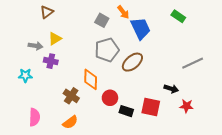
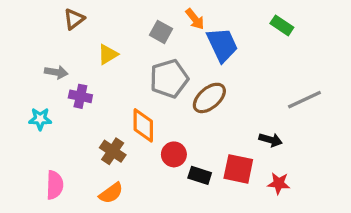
yellow triangle: (55, 39) -> (108, 54), moved
red star: (186, 106) -> (279, 183), moved

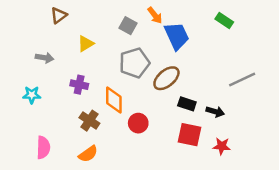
purple cross: (80, 96) -> (79, 85), moved
black rectangle: (200, 175) -> (187, 104), moved

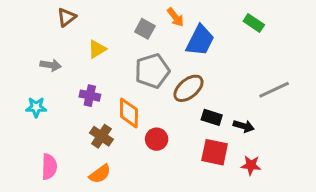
blue trapezoid: (177, 36) -> (200, 40), turned 52

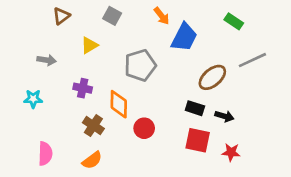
gray square: (145, 29) -> (112, 16), moved
brown ellipse: (188, 88) -> (212, 77), moved
gray line: (274, 90) -> (252, 60), moved

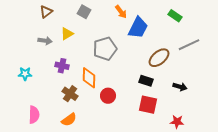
gray arrow: (47, 60) -> (45, 41), moved
black arrow: (224, 116) -> (180, 87), moved
red star: (231, 152) -> (177, 122), moved

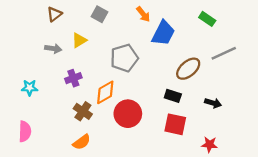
purple cross: (62, 66) -> (73, 78), turned -32
orange diamond: (89, 78) -> (105, 92), turned 60
red circle: (108, 96) -> (128, 114), size x1.5
pink semicircle: (34, 115) -> (25, 131), moved

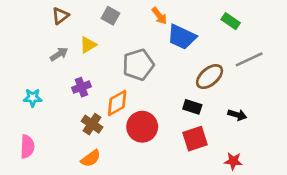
blue trapezoid: (163, 33) -> (182, 37), turned 88
gray arrow: (53, 49) -> (59, 54), turned -42
red square: (175, 124) -> (195, 139), turned -30

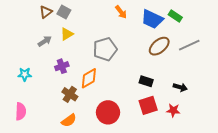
gray square: (110, 16) -> (64, 12), moved
blue trapezoid: (182, 37) -> (152, 19), moved
brown ellipse: (210, 77) -> (159, 46), moved
red circle: (142, 127) -> (108, 112), moved
red star: (233, 161) -> (173, 110), moved

